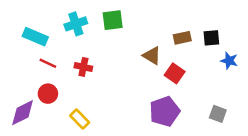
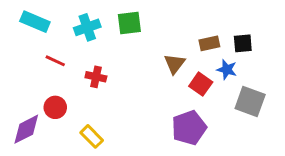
cyan rectangle: (35, 37) -> (35, 22), moved
brown triangle: (152, 56) -> (174, 64), turned 36
blue star: (229, 61) -> (227, 70), moved
red line: (48, 63) -> (55, 61), moved
gray square: (218, 114) -> (250, 102), moved, size x1.5

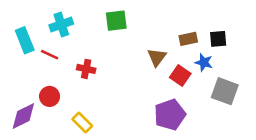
cyan rectangle: (35, 22) -> (25, 40), moved, turned 45
cyan cross: (87, 27) -> (61, 24), moved

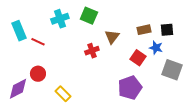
green square: (116, 21) -> (89, 16), turned 30
cyan cross: (61, 24) -> (60, 19), moved
brown triangle: (157, 57) -> (112, 37), moved
red cross: (86, 69) -> (92, 51), moved, turned -32

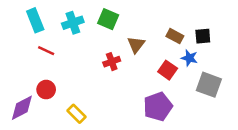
brown rectangle: (144, 30) -> (175, 36), turned 40
cyan rectangle: (19, 31) -> (35, 20), moved

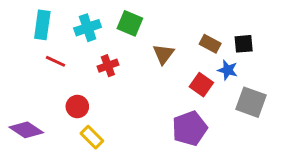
cyan rectangle: (35, 20) -> (42, 25), turned 30
red cross: (112, 62) -> (108, 66), moved
red circle: (46, 90) -> (77, 107), moved
purple diamond: (22, 108) -> (26, 130), turned 60

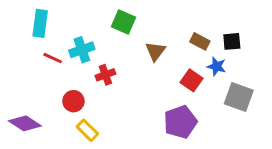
cyan cross: (88, 28) -> (82, 50), moved
red cross: (108, 66) -> (105, 75), moved

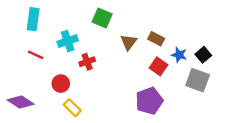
brown rectangle: (200, 41) -> (156, 39), moved
black square: (232, 41) -> (203, 55), moved, turned -35
red line: (53, 58) -> (35, 55), moved

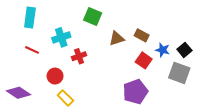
brown triangle: (129, 42) -> (117, 38), turned 35

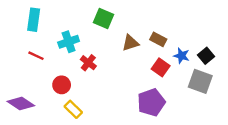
red cross: (79, 56) -> (88, 63), turned -32

